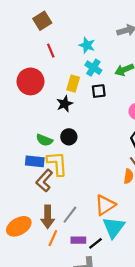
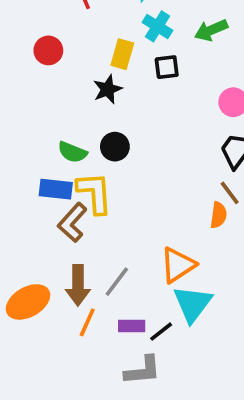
red circle: (30, 81) -> (48, 50), size x0.6

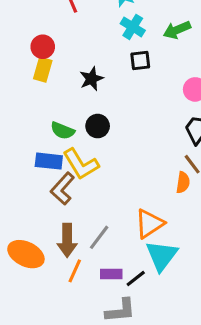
yellow rectangle: (122, 54) -> (43, 70), moved
yellow L-shape: (95, 193) -> (81, 164), turned 153
orange ellipse: (28, 302) -> (26, 254), turned 56

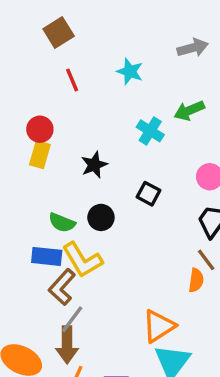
cyan cross: (133, 27) -> (150, 131), moved
black square: (140, 60) -> (149, 194), moved, turned 35
gray line: (99, 237) -> (72, 319), moved

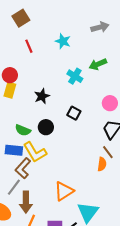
gray line: (72, 319) -> (14, 187), moved
orange triangle: (159, 326) -> (64, 191), moved

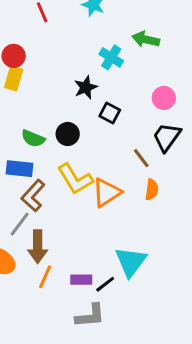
green arrow: (98, 64) -> (146, 39), turned 36
black star: (42, 96) -> (86, 87), moved
yellow L-shape: (35, 152) -> (75, 179), moved
brown line: (108, 152) -> (141, 158), moved
orange triangle: (64, 191) -> (107, 193), moved

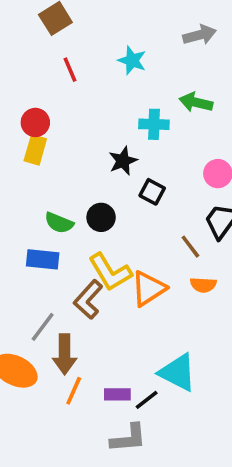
cyan cross: (111, 57) -> (154, 124), turned -30
orange semicircle: (152, 190) -> (203, 285), turned 85
brown L-shape: (33, 196) -> (88, 299), moved
cyan triangle: (131, 262) -> (178, 372), turned -40

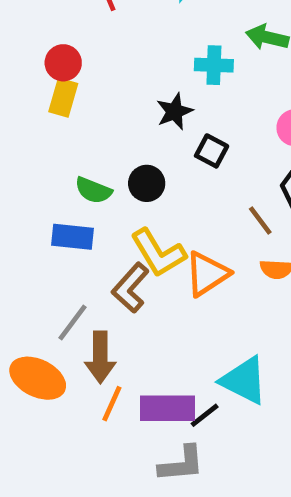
purple rectangle: (117, 394) -> (168, 408), size x1.6

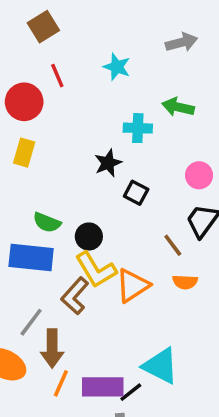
red circle: (63, 63) -> (24, 102), moved, size x1.4
black circle: (147, 183) -> (89, 236), moved
blue rectangle: (72, 237) -> (31, 257), size x1.4

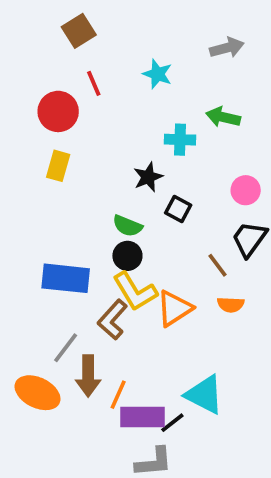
green semicircle: (47, 222) -> (127, 226), moved
orange line: (61, 383) -> (118, 395), moved

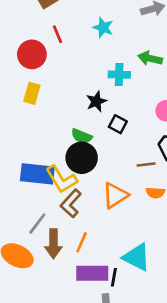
black circle: (127, 256) -> (82, 158), size x1.5
brown line: (217, 265) -> (146, 164), turned -60
yellow L-shape: (135, 291) -> (61, 179), moved
orange line: (118, 395) -> (82, 242), moved
black line: (172, 423) -> (114, 277), turned -42

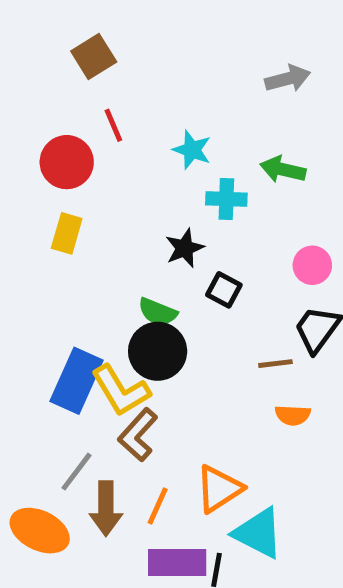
cyan star: (103, 28) -> (192, 150), moved
blue rectangle: (37, 174) -> (77, 381), turned -72
orange triangle: (115, 195) -> (219, 489), moved

